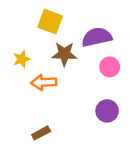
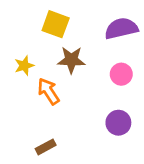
purple semicircle: (97, 37) -> (121, 28), moved
orange arrow: (44, 82) -> (48, 91), turned 60

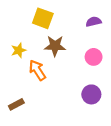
purple semicircle: (121, 28) -> (94, 22), size x0.6
brown rectangle: (46, 147) -> (16, 104), moved

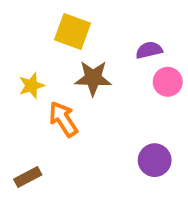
purple semicircle: (94, 22) -> (149, 50), moved
pink circle: (94, 57) -> (168, 82), moved

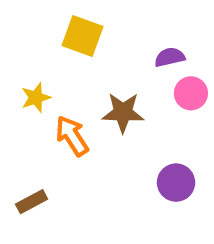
brown star: (93, 78) -> (123, 112), moved

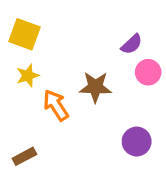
yellow square: (83, 36) -> (24, 34), moved
purple semicircle: (170, 57) -> (132, 44), turned 150

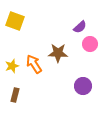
yellow star: (28, 76) -> (12, 66), moved
brown rectangle: (24, 156) -> (15, 95), turned -48

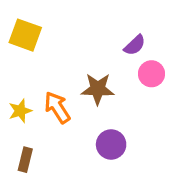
purple circle: (83, 86) -> (111, 144), moved

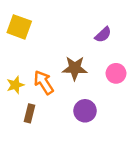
pink circle: (151, 74) -> (116, 73), moved
brown rectangle: (25, 160) -> (30, 113), moved

